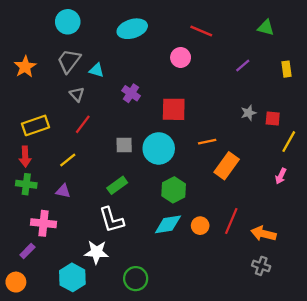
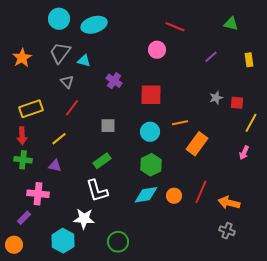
cyan ellipse: (132, 29) -> (94, 25), moved
cyan circle: (159, 148) -> (150, 132), moved, size x0.7

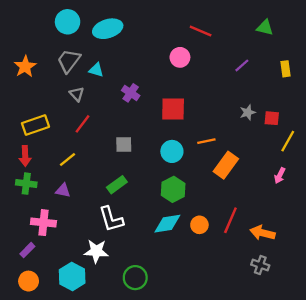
orange circle: (14, 245) -> (29, 281), moved

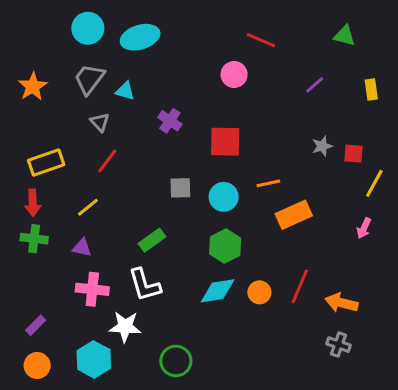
gray square: (124, 145) -> (180, 188), moved
orange rectangle: (226, 165) -> (294, 215), turned 30
pink cross: (43, 223) -> (92, 289), moved

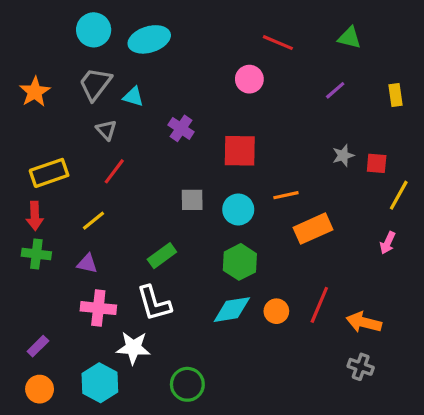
green triangle: (344, 36) -> (349, 38), moved

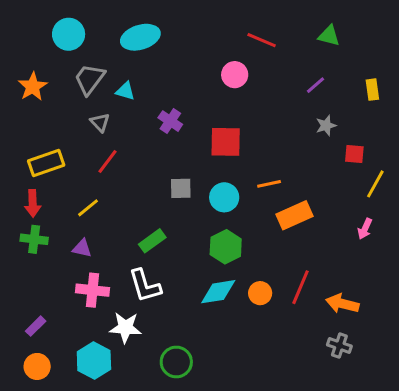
cyan circle: (94, 30) -> (69, 34), moved
gray star: (343, 155) -> (326, 126), moved

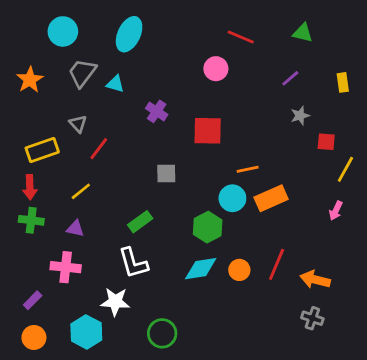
cyan ellipse: (140, 37) -> (129, 34), turned -48
gray triangle: (100, 123) -> (78, 124), moved
cyan circle: (224, 197) -> (232, 198), moved
pink cross: (92, 290) -> (66, 267), moved

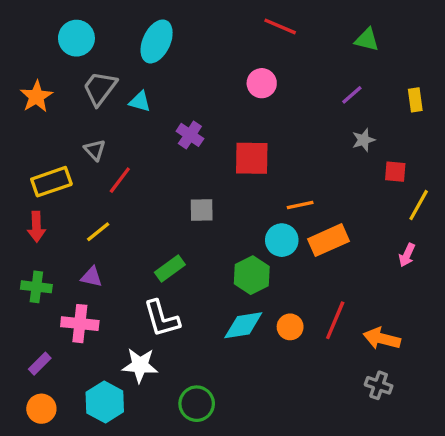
red line: (241, 37) -> (280, 26), moved
green cross: (31, 220) -> (36, 287), moved

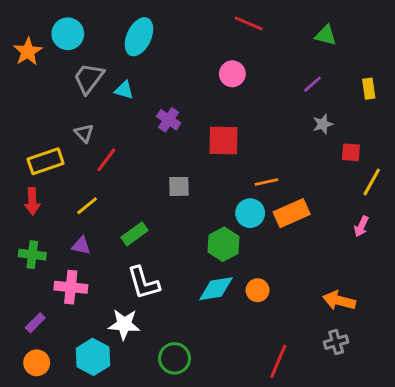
orange star: (36, 97) -> (28, 52), moved
green rectangle: (170, 268) -> (135, 234), moved
red line: (335, 320) -> (278, 361), moved
gray cross: (379, 385) -> (336, 342), turned -35

